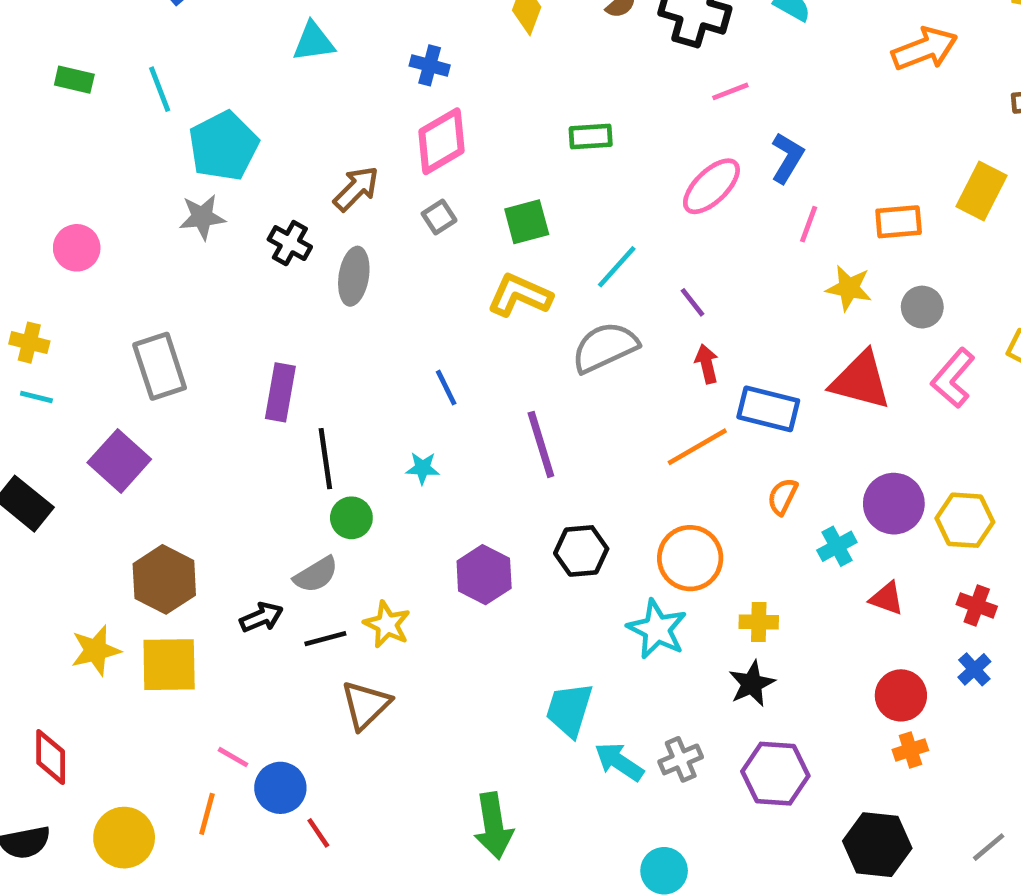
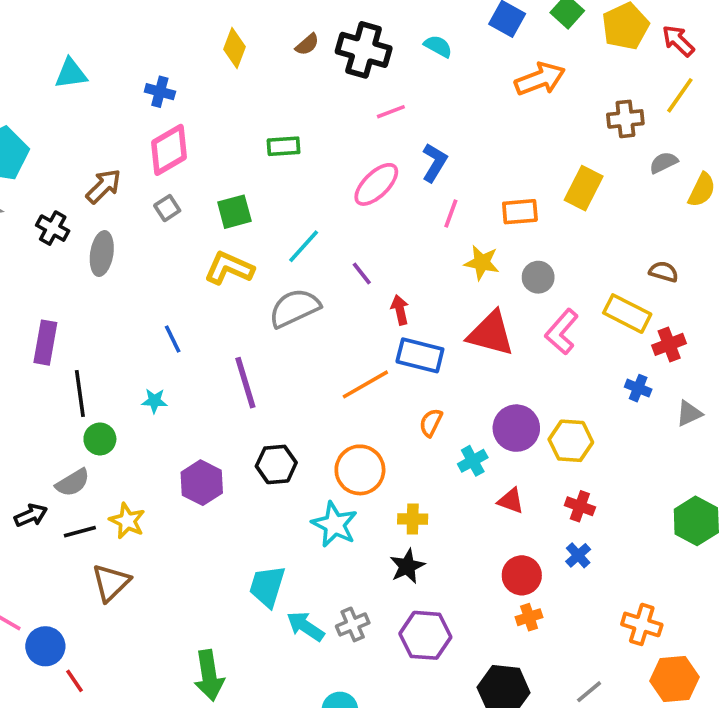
red arrow: (707, 364) -> (400, 310), moved

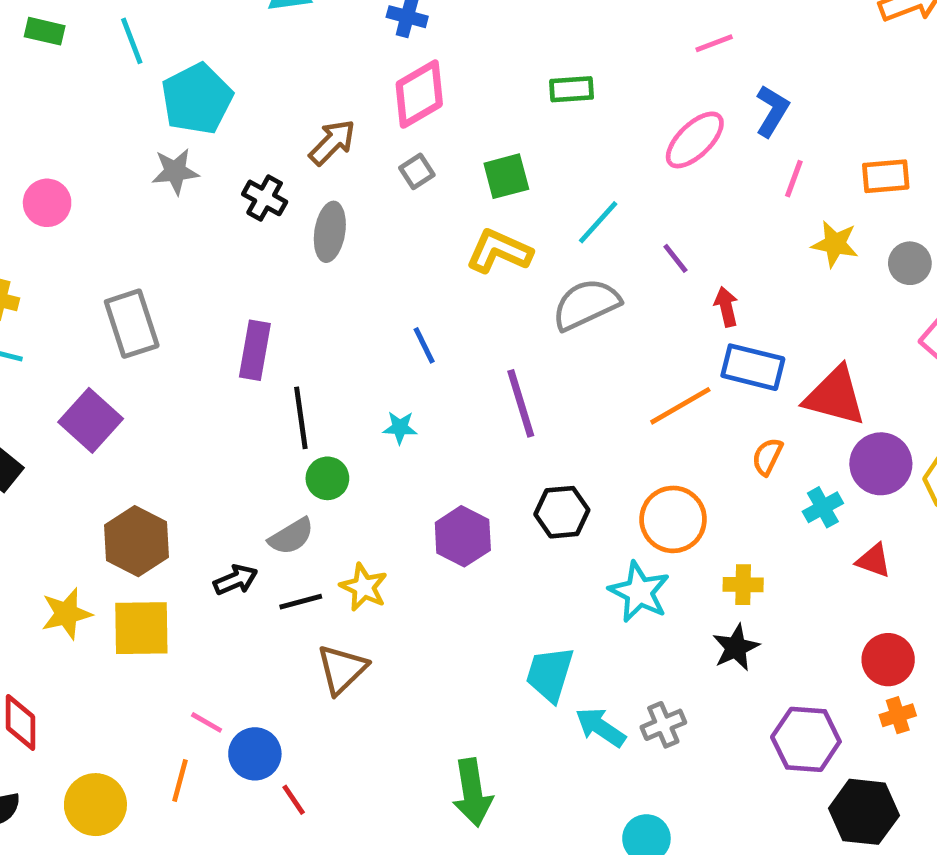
red triangle: (491, 334) -> (835, 396), moved
purple hexagon: (425, 635) -> (806, 739), moved

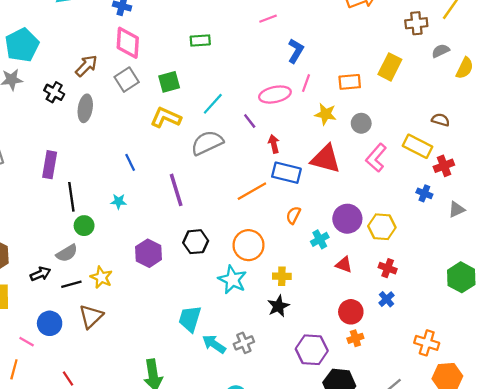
pink diamond: (419, 94) -> (128, 43), turned -56
pink ellipse: (695, 140) -> (275, 95), moved, turned 32
gray square: (417, 171) -> (127, 80), size x1.5
red triangle: (835, 396) -> (326, 159), moved
blue circle: (255, 754) -> (50, 323), moved

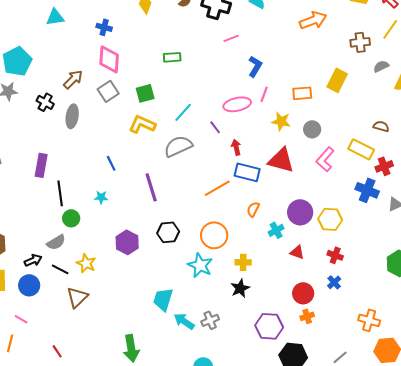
blue cross: (424, 193) -> (367, 190), size x1.6
black line: (71, 284) -> (60, 269), turned 42
blue circle: (50, 323) -> (29, 285), moved

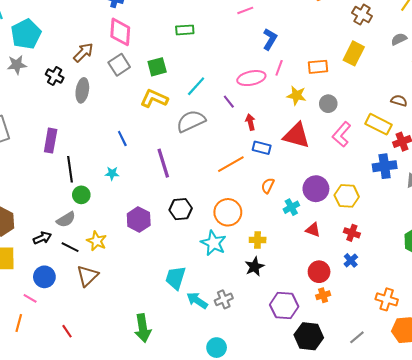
brown cross: (360, 42) -> (362, 15), moved, turned 36
blue rectangle: (247, 172) -> (262, 148), size x0.7
blue cross: (367, 190) -> (385, 166), turned -30
blue circle: (29, 285) -> (44, 277), moved

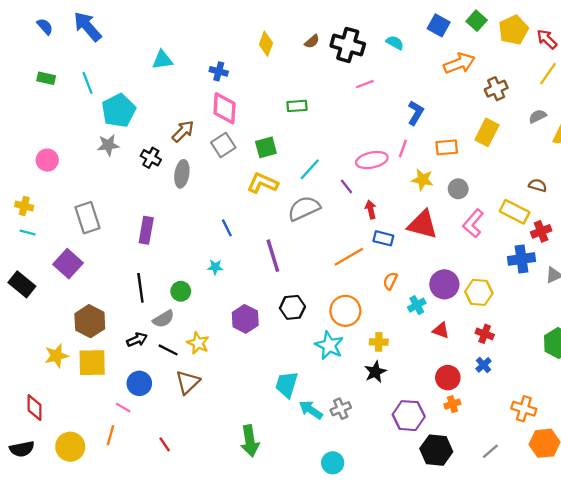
brown cross: (362, 15) -> (496, 89), turned 36
blue L-shape: (270, 39) -> (416, 113), moved
black line: (70, 169) -> (140, 288), moved

